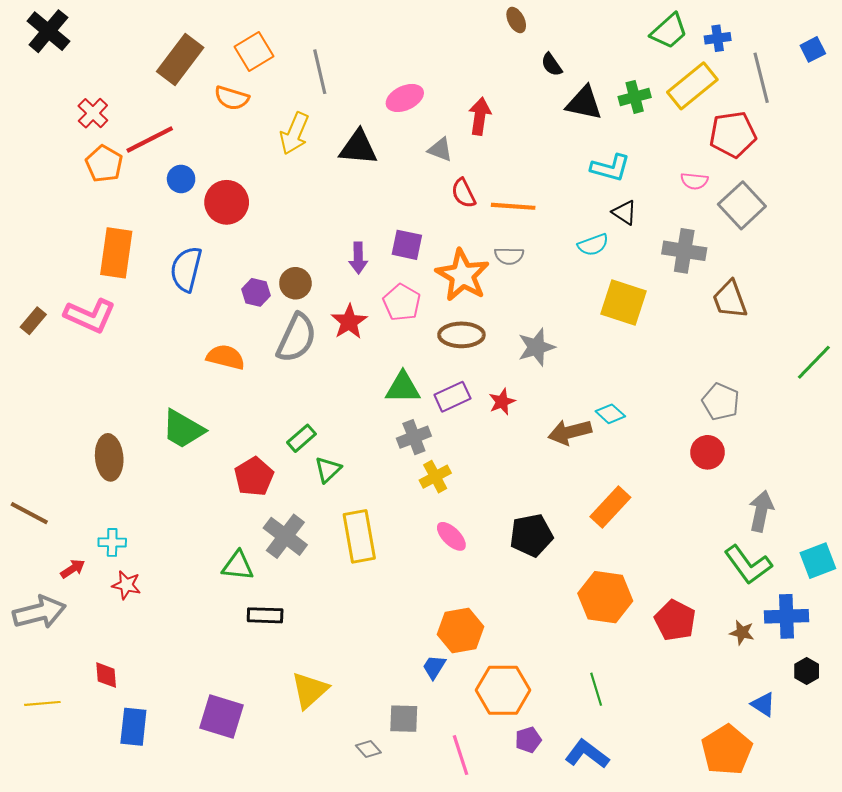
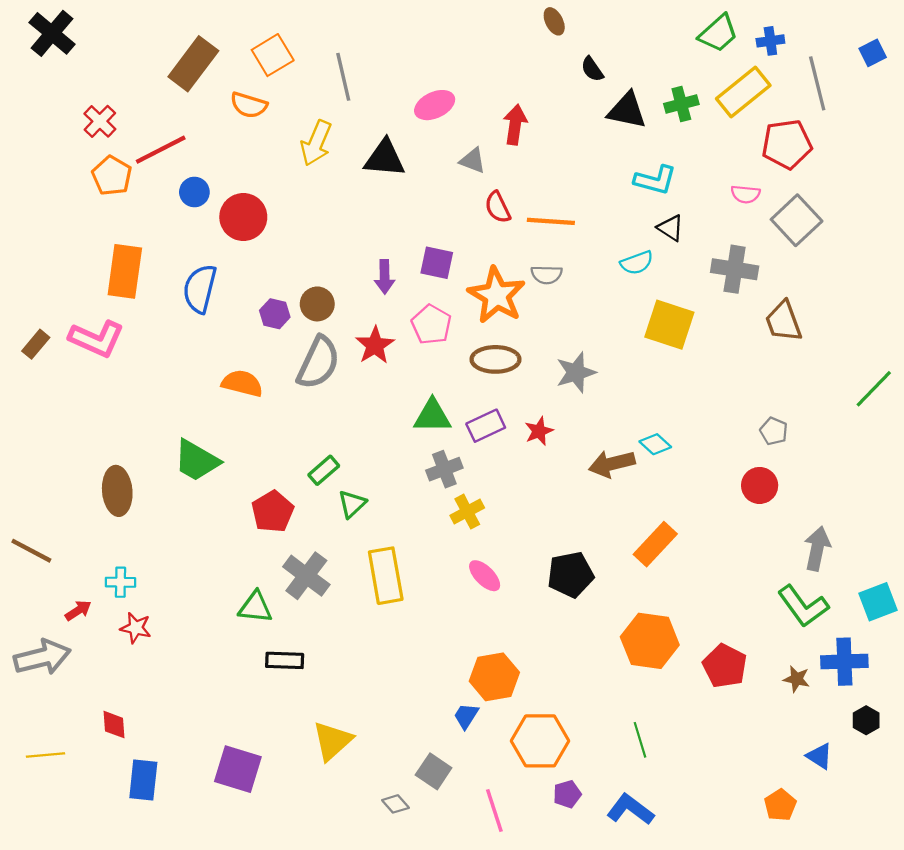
gray pentagon: (721, 402) -> (774, 431), size x0.7
gray square: (404, 719) -> (434, 771), turned 32
orange pentagon: (727, 750) -> (780, 805), size x0.6

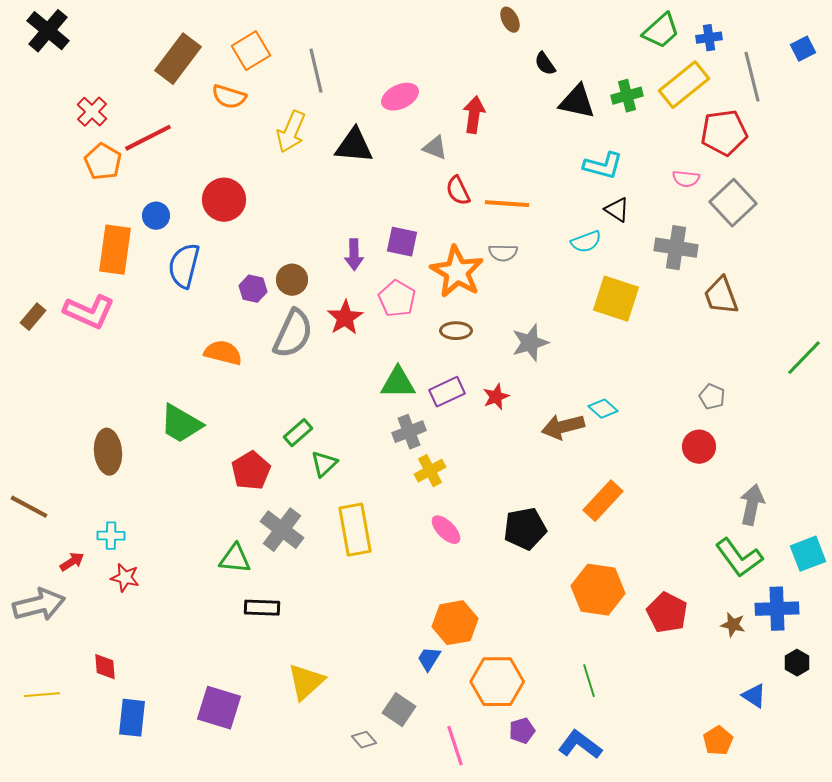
blue circle: (194, 192) -> (156, 216), moved
brown ellipse: (495, 359) -> (456, 331), size x0.7

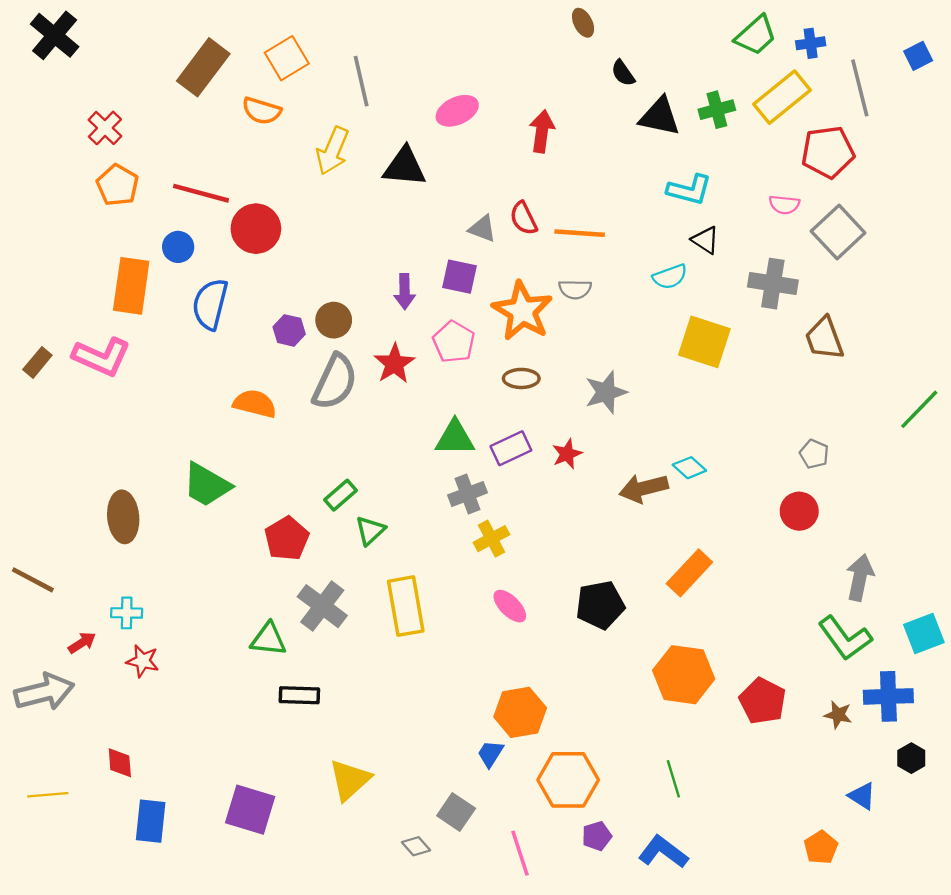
red line: (148, 138) -> (201, 193), moved, turned 42
gray triangle: (435, 148) -> (482, 229), moved

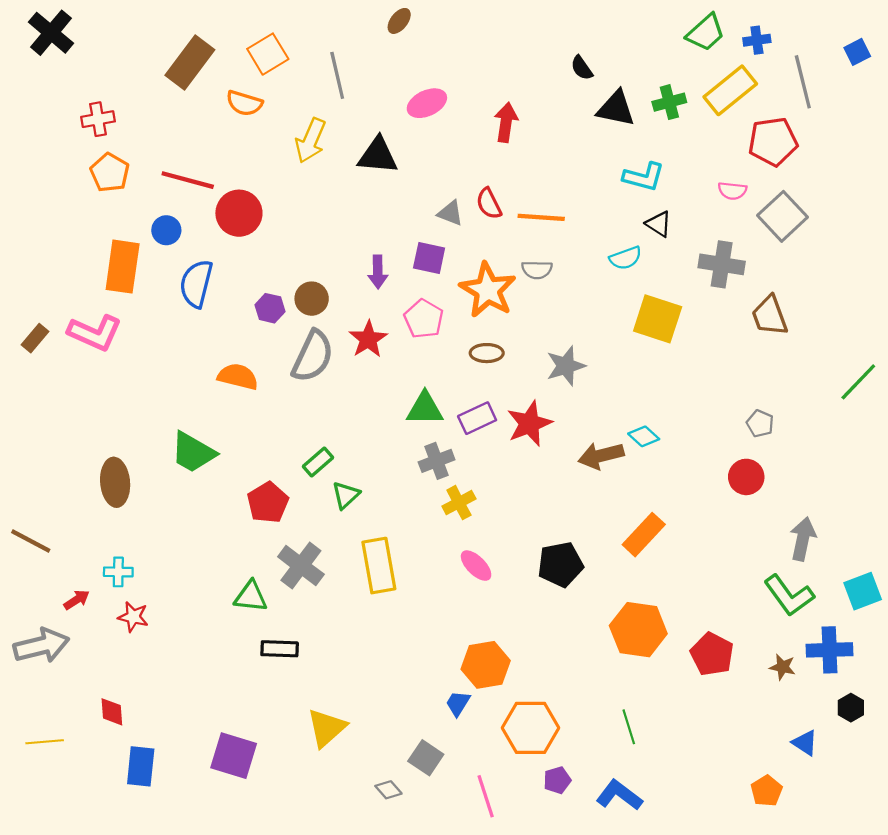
brown ellipse: (583, 23) -> (399, 21), moved, turned 65
red cross: (105, 128) -> (98, 119), turned 36
red star: (567, 454) -> (529, 424), size x1.6

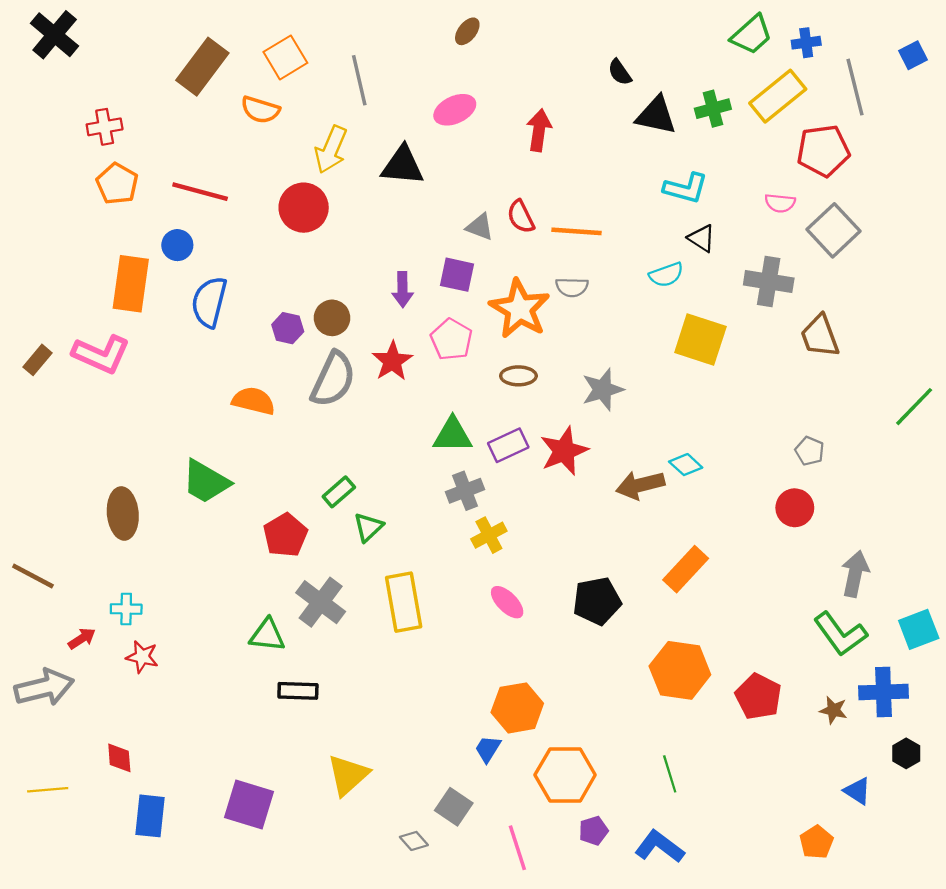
brown ellipse: (399, 21) -> (467, 31), moved
red circle: (239, 213) -> (304, 208), moved

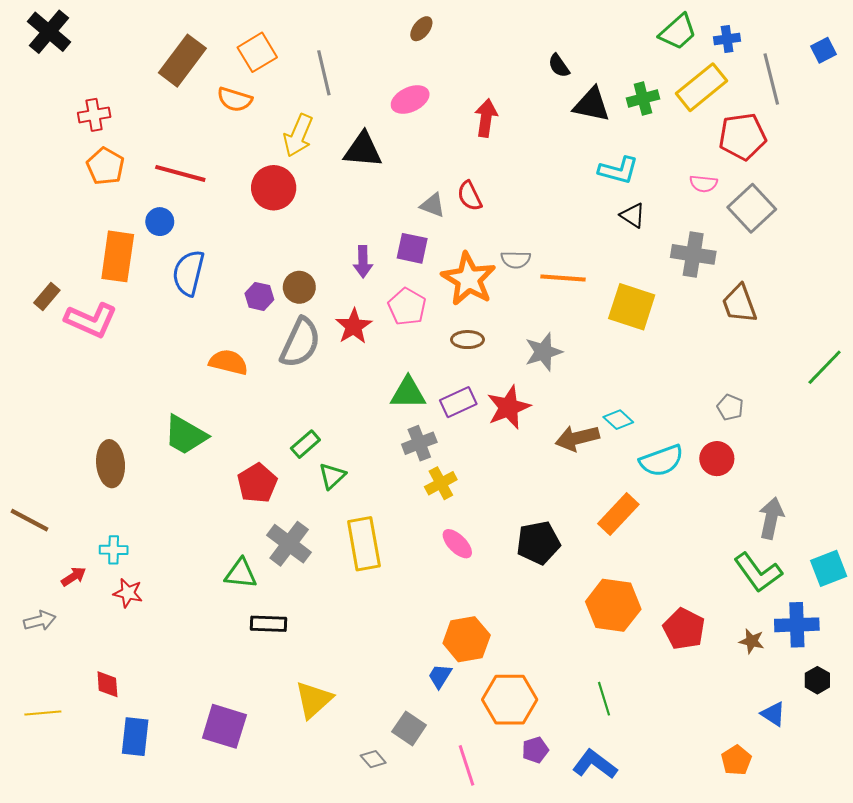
orange line: (576, 231) -> (563, 278), moved
cyan semicircle: (666, 275) -> (661, 461), moved, size x1.4
brown rectangle: (37, 360) -> (47, 296), moved
gray arrow: (44, 687) -> (40, 621), size x0.6

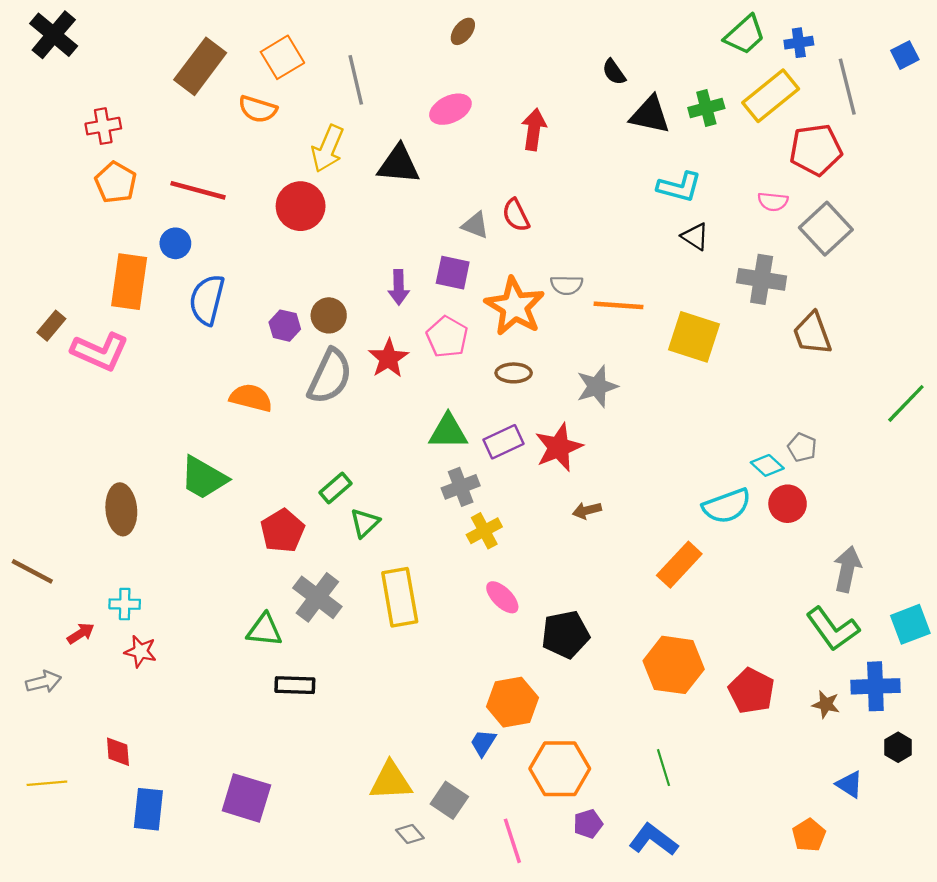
cyan diamond: (618, 420) -> (767, 465), moved
brown arrow: (577, 438) -> (587, 510), moved, size x0.6
black pentagon: (538, 543) -> (565, 634), moved
yellow triangle: (314, 700) -> (391, 781), moved, turned 39

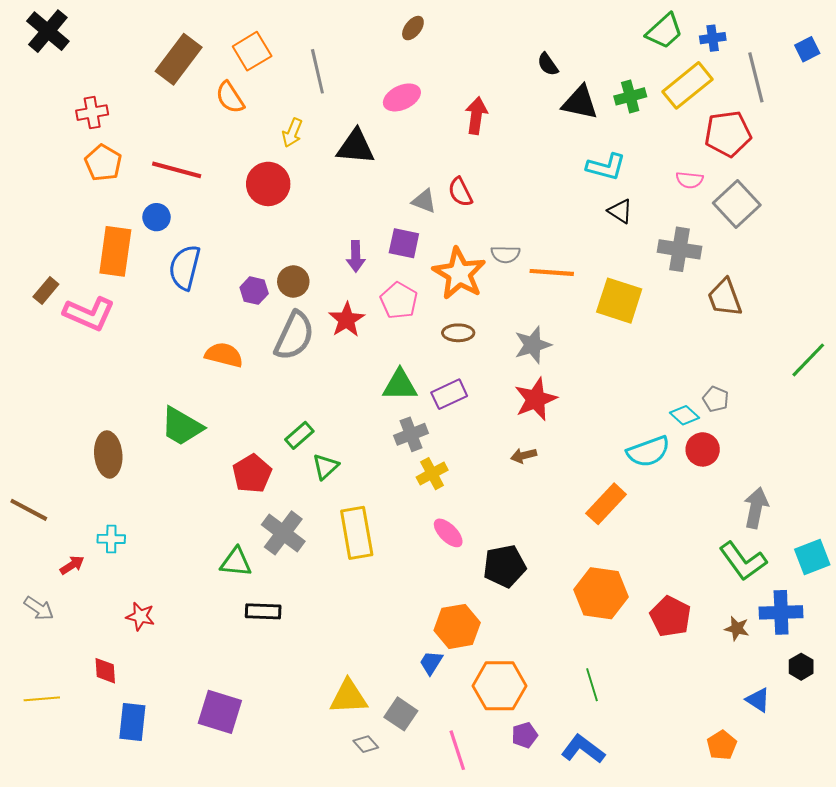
orange semicircle: (258, 109) -> (230, 97), turned 40
yellow arrow: (328, 149) -> (292, 133), size x0.7
red star: (559, 447) -> (536, 399), moved
red star: (140, 651) -> (140, 616), moved
gray arrow: (44, 682) -> (39, 608), turned 48

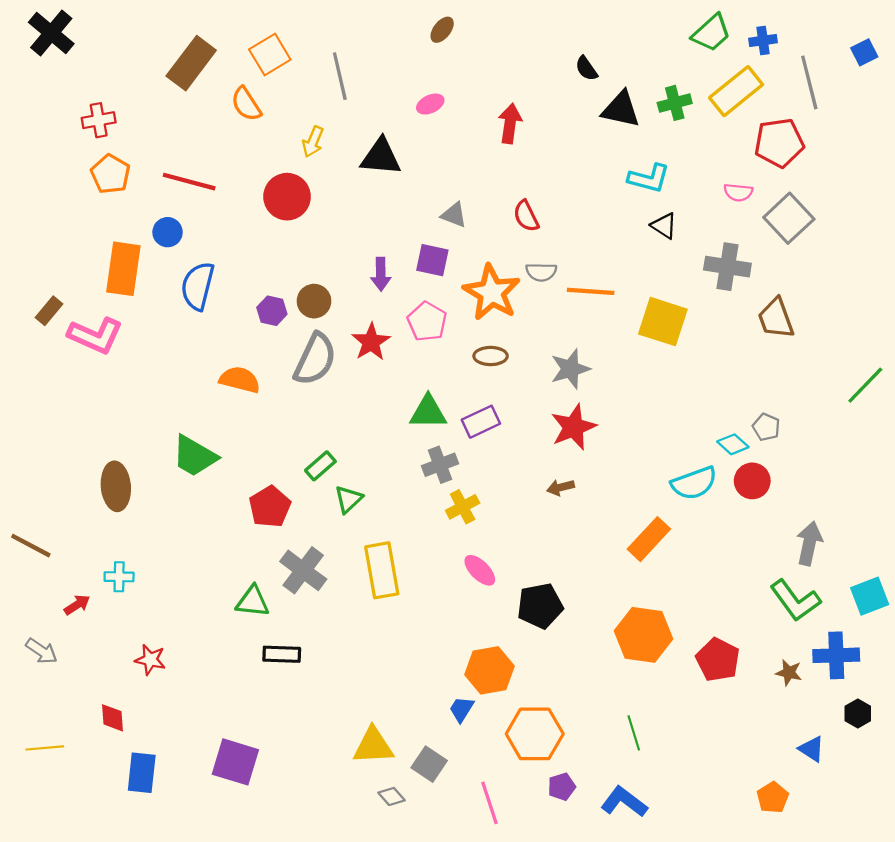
pink ellipse: (402, 97) -> (430, 104), size x0.7
red semicircle: (460, 192) -> (526, 216), moved

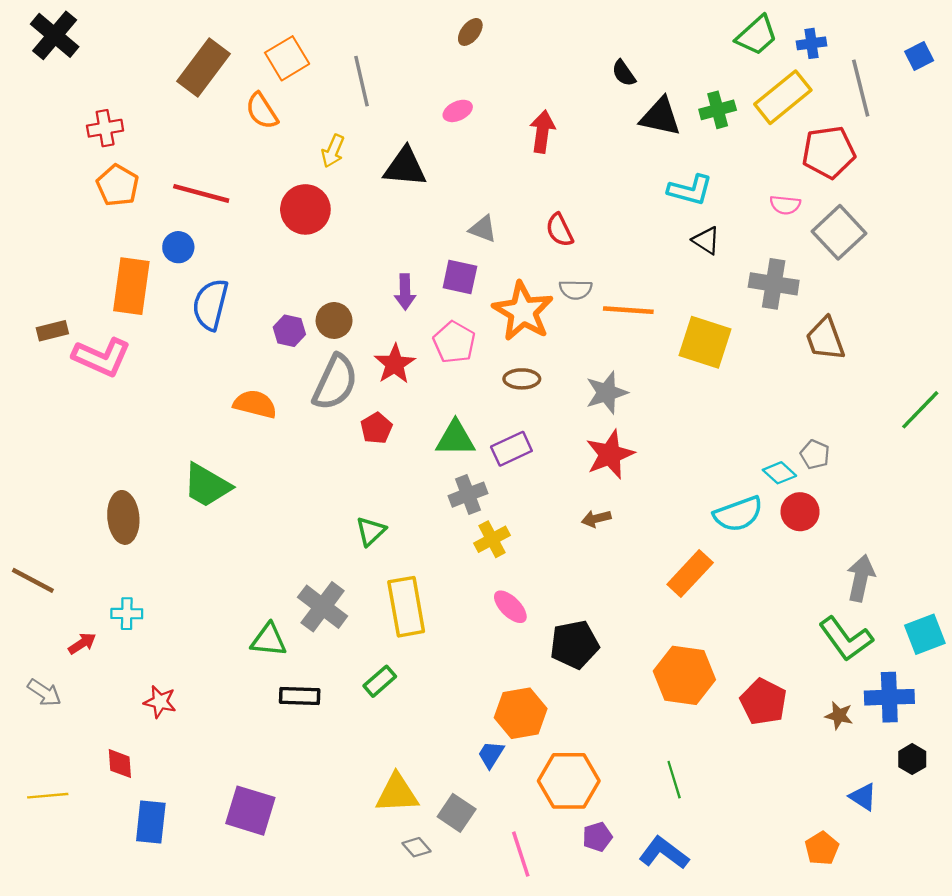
brown rectangle: (49, 311) -> (52, 331), turned 36
green rectangle: (320, 466) -> (380, 681), moved
red pentagon: (270, 507) -> (376, 428), moved, size x0.7

